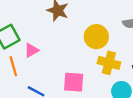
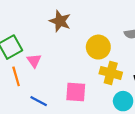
pink triangle: (31, 50) -> (34, 61), turned -35

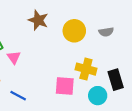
yellow circle: (98, 47) -> (74, 31), moved
pink square: (76, 92) -> (65, 86), moved

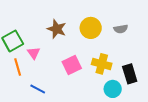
brown star: (38, 20) -> (57, 29), moved
pink square: (65, 86) -> (72, 65), moved, turned -30

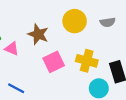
brown star: (57, 29) -> (38, 34), moved
pink triangle: (34, 53) -> (12, 49), turned -32

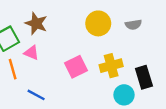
brown star: (38, 34) -> (36, 23), moved
yellow cross: (87, 61) -> (111, 66), turned -30

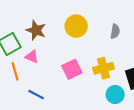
yellow circle: (98, 23) -> (76, 26), moved
gray semicircle: (133, 25) -> (115, 31), moved, turned -72

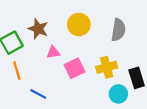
gray semicircle: (115, 31) -> (118, 30), size x1.5
pink triangle: (32, 57) -> (53, 52), moved, turned -32

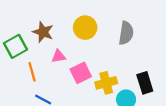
yellow cross: (107, 67) -> (106, 83), moved
orange line: (17, 70) -> (32, 72), moved

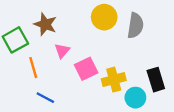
yellow circle: (85, 28) -> (104, 17), moved
pink triangle: (59, 56) -> (62, 51), turned -40

